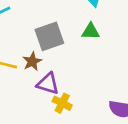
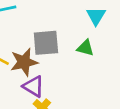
brown star: (32, 61) -> (24, 62), size x1.5

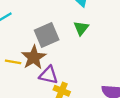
green triangle: (85, 48) -> (81, 28), turned -49

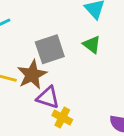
green triangle: (81, 28) -> (92, 45), turned -35

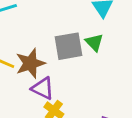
gray square: (50, 49) -> (68, 46), moved

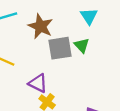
brown star: (30, 63) -> (40, 26), moved, turned -30

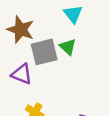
purple triangle: (38, 83) -> (22, 74), moved

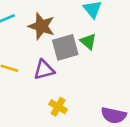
purple triangle: (22, 74) -> (44, 70), turned -35

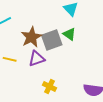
brown star: (41, 26) -> (31, 37), moved, turned 30

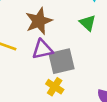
gray square: (52, 40) -> (61, 61), moved

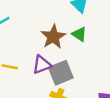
brown star: (39, 21) -> (53, 37), moved

